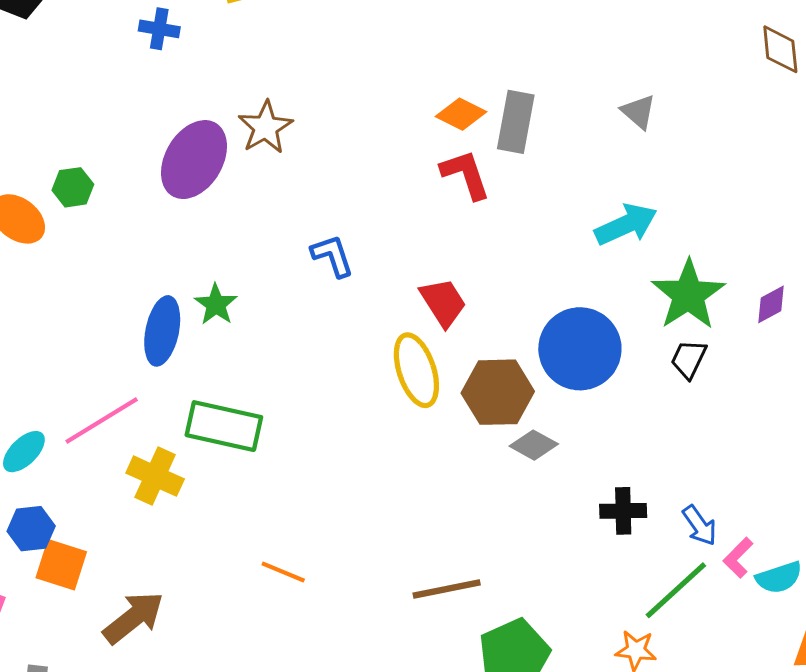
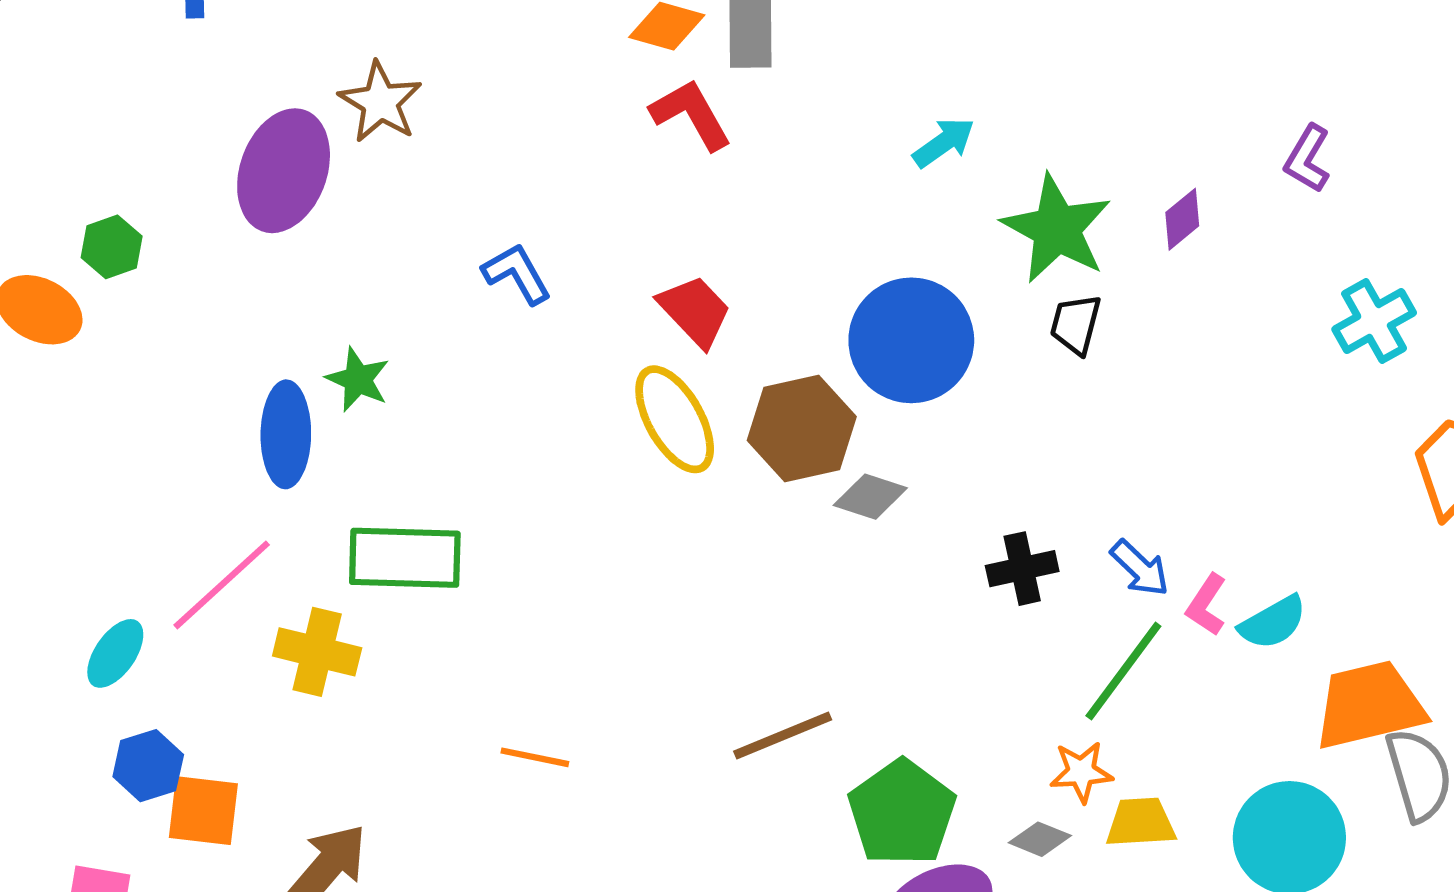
cyan arrow: (626, 225) -> (944, 143), size x0.7

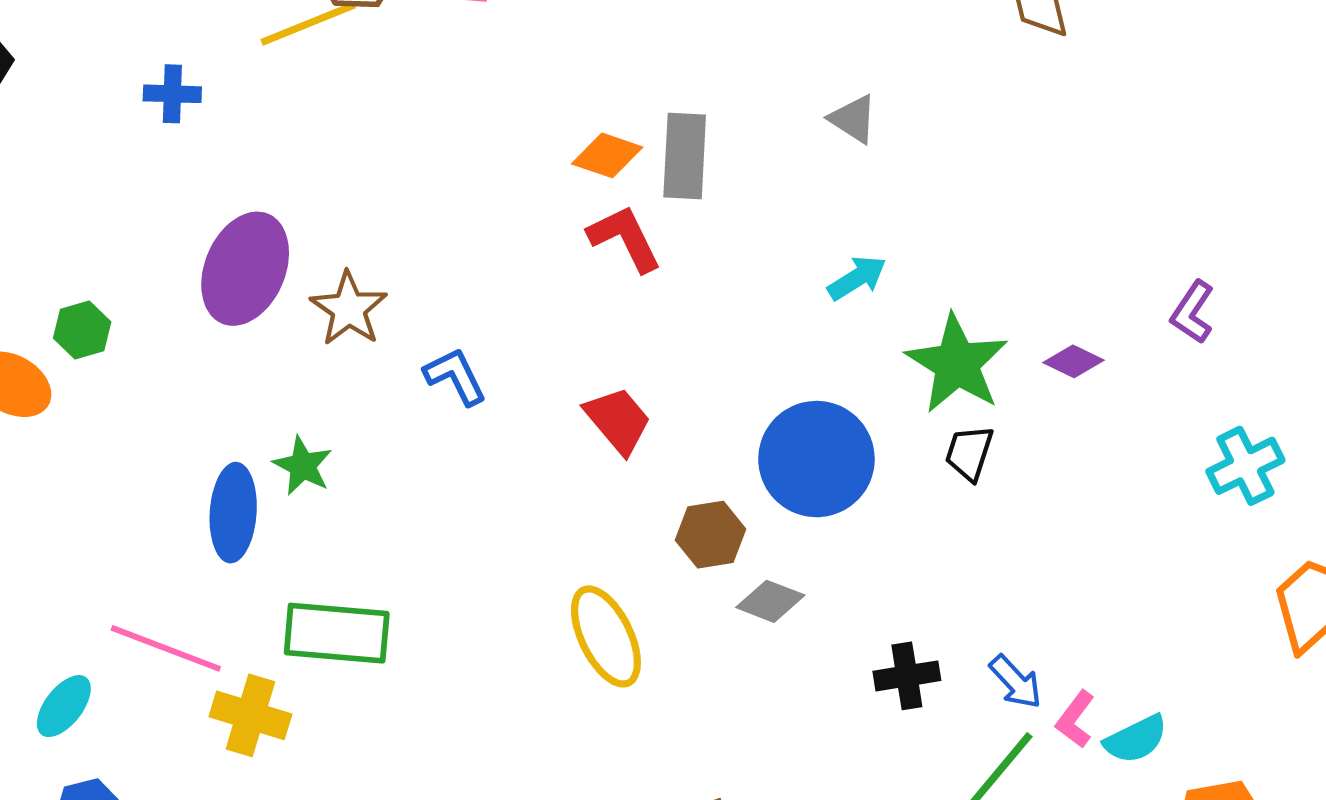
brown star: (380, 102) -> (349, 309), moved
purple diamond: (1182, 219) -> (1073, 361), turned 62
yellow ellipse: (675, 419) -> (606, 636), moved
brown hexagon: (802, 428) -> (711, 535), size x0.7
pink line: (222, 585) -> (166, 648), turned 60

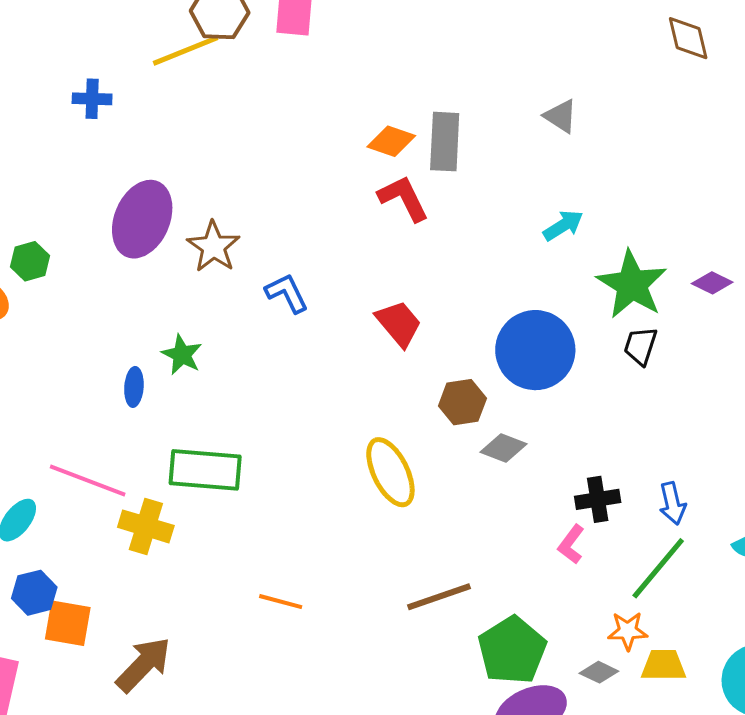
blue ellipse: (233, 513) -> (134, 387), size x0.6
blue arrow: (1016, 682) -> (672, 503), turned 30
pink L-shape: (1075, 719) -> (571, 544), moved

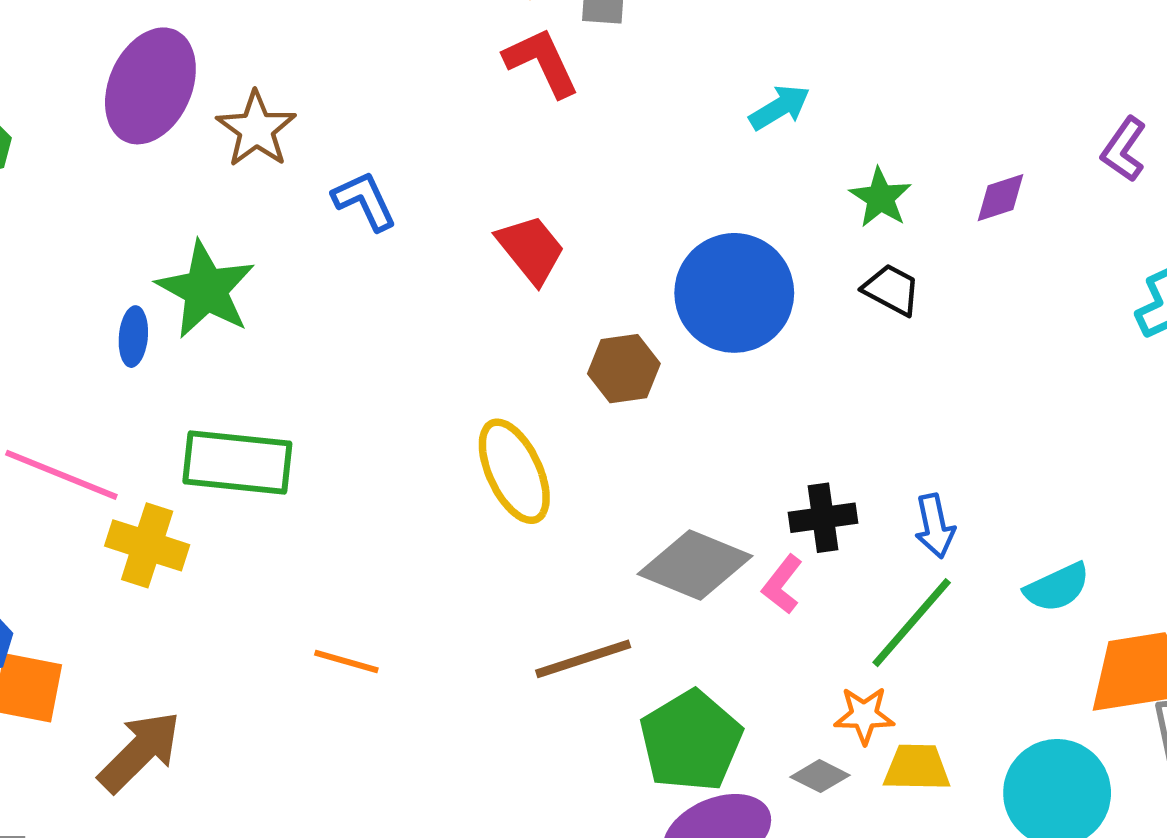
purple diamond: (712, 283) -> (1000, 198), turned -45
green star: (632, 284) -> (880, 198), size x0.6
black trapezoid: (640, 346) -> (892, 290), turned 99
green star: (182, 355) -> (206, 290), size x1.6
gray diamond: (504, 448) -> (695, 565), moved, size x1.6

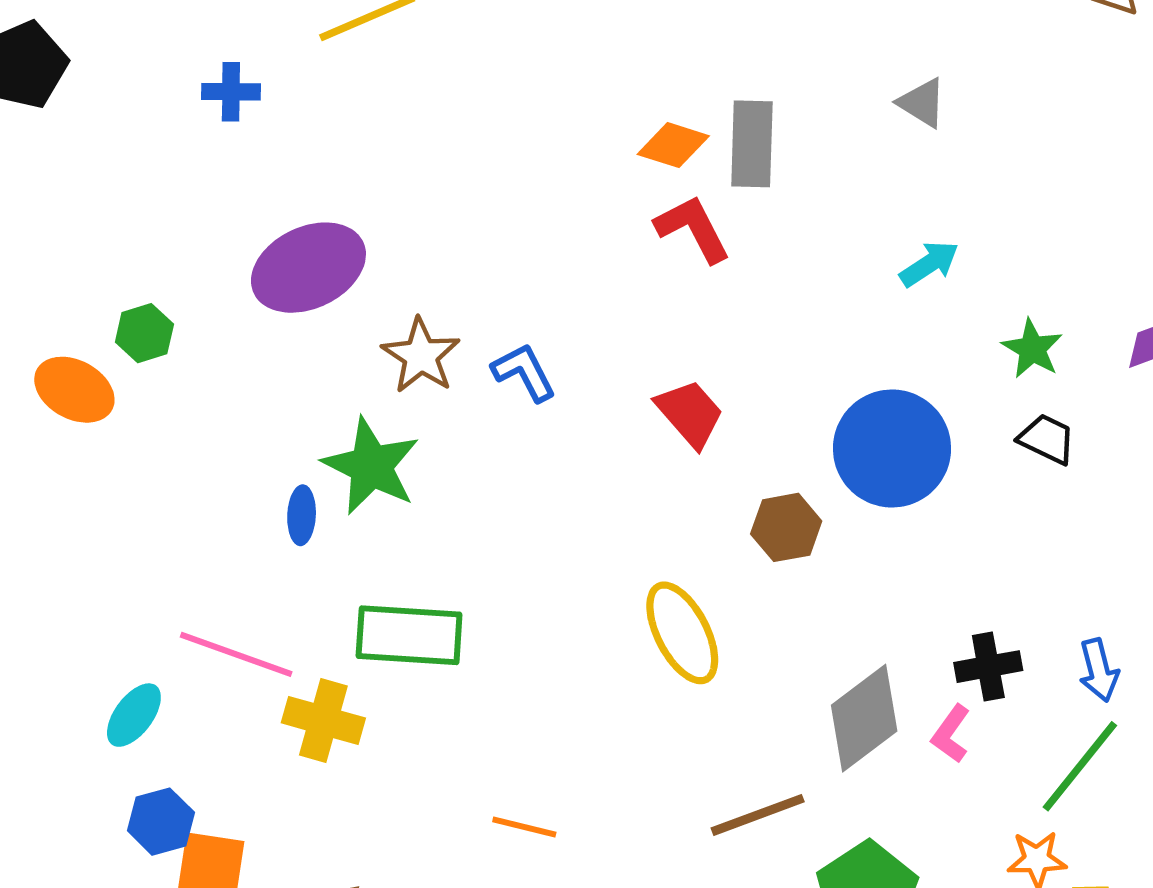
purple ellipse: (150, 86) -> (308, 268), turned 43
brown star: (256, 129) -> (421, 356), moved
gray diamond: (695, 565) -> (864, 718), turned -57

